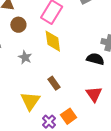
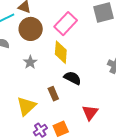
brown circle: (18, 25) -> (31, 29), size x1.5
black semicircle: (95, 59) -> (72, 78), moved

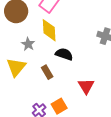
gray star: (30, 62) -> (28, 44), moved
yellow triangle: (26, 106) -> (16, 67), moved

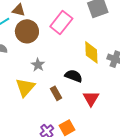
yellow diamond: (49, 30) -> (91, 52), moved
red triangle: (86, 86) -> (91, 98), moved

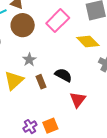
yellow diamond: (91, 52) -> (88, 41), moved, turned -50
brown rectangle: (56, 93) -> (41, 82), moved

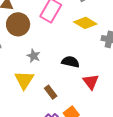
brown rectangle: (41, 82) -> (51, 92), moved

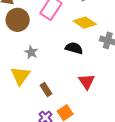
black semicircle: (70, 62) -> (74, 48), moved

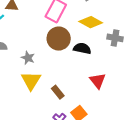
brown circle: (18, 20) -> (59, 39), moved
gray star: (31, 52) -> (28, 58), moved

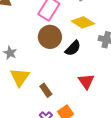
black semicircle: (82, 48) -> (73, 48), turned 120
gray star: (28, 58) -> (10, 53), moved

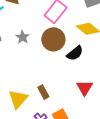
gray star: (10, 53) -> (23, 37), moved
yellow triangle: (20, 77) -> (18, 99), moved

